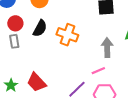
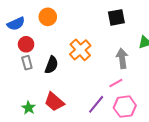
black semicircle: (40, 28) -> (51, 65), moved
orange cross: (67, 35) -> (80, 50), turned 35

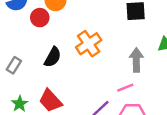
red circle: (26, 44) -> (40, 18), moved
gray rectangle: (27, 63) -> (14, 65), moved, turned 40

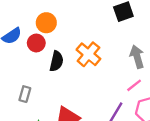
black semicircle: (53, 57) -> (57, 61), moved

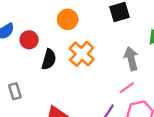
orange circle: (46, 23) -> (68, 19), moved
gray rectangle: (25, 94) -> (15, 91), turned -35

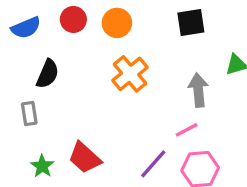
red circle: (29, 40) -> (73, 19), moved
black semicircle: (49, 59) -> (48, 74), moved

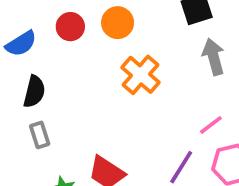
black semicircle: (48, 74) -> (34, 92), moved
gray arrow: (198, 90) -> (214, 57), moved

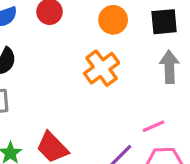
orange circle: (118, 23) -> (113, 20), moved

